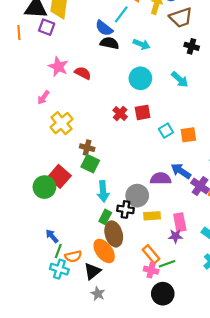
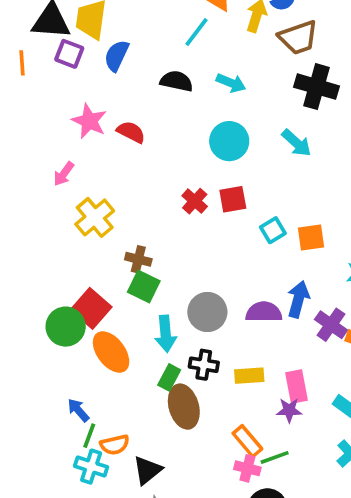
blue semicircle: (104, 28) -> (117, 56), moved, turned 78
black cross: (192, 46) -> (316, 87), size x1.6
blue arrow: (181, 171) -> (298, 299), turned 72
gray circle: (137, 196) -> (207, 312), moved
orange ellipse: (104, 251) -> (111, 352), moved

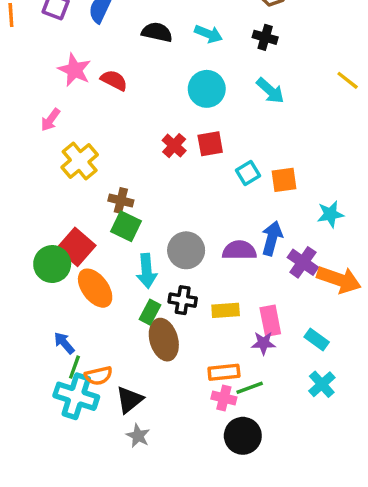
black cross: (316, 87) -> (265, 37), moved, size x0.6
orange rectangle: (247, 441) -> (224, 372), turned -56
cyan cross: (91, 467) -> (76, 396), size x1.4

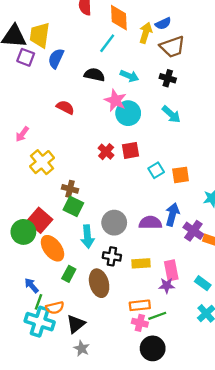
pink star: (74, 70) -> (115, 100), moved
green rectangle: (150, 312) -> (69, 274), moved

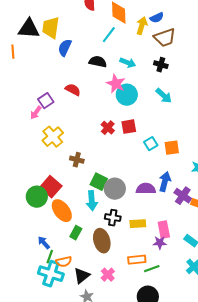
purple square: (26, 57) -> (46, 101), moved, turned 35
green square: (73, 206) -> (99, 182), moved
pink cross: (140, 323) -> (108, 275), moved, turned 32

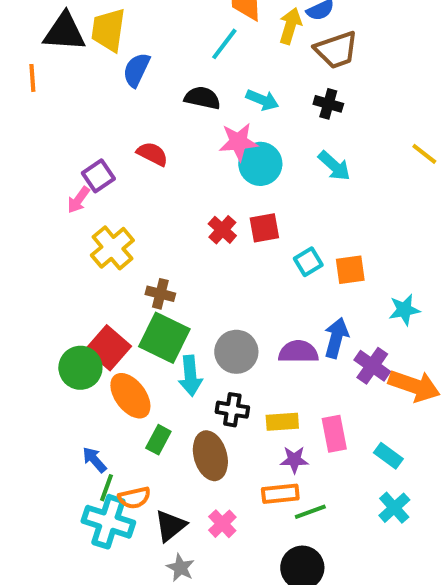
pink star: (116, 84) -> (238, 142), turned -30
green square: (99, 182) -> (164, 338), moved, size x1.4
purple star: (160, 243) -> (294, 460), moved

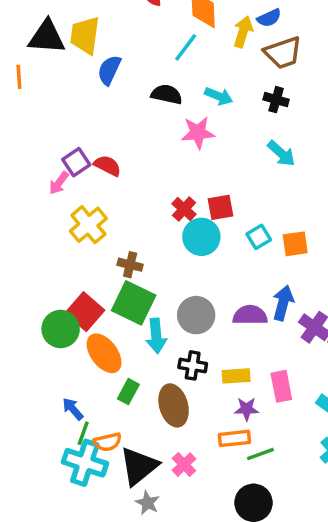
red semicircle: (152, 154) -> (108, 166), moved
cyan circle: (260, 164) -> (201, 237), moved
black triangle: (170, 526) -> (139, 466), size x1.4

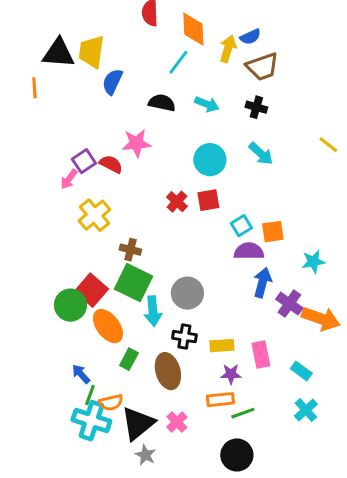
pink star: (198, 133) -> (136, 143), moved
cyan circle: (201, 237) -> (210, 160), moved
purple semicircle: (250, 315) -> (249, 251), moved

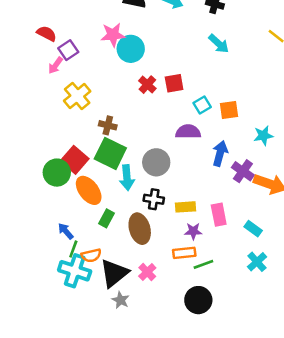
cyan circle: (210, 160) -> (131, 49), moved
red semicircle: (111, 164) -> (47, 34), moved
purple semicircle: (249, 251) -> (188, 132), moved

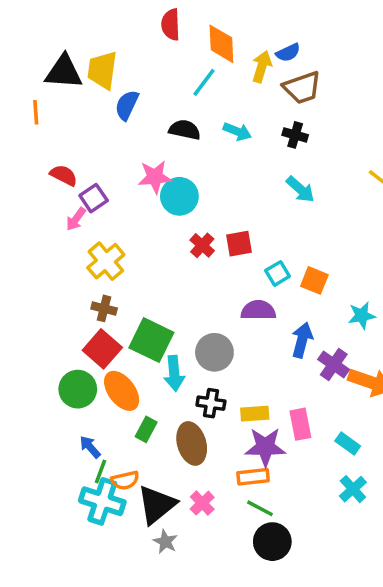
orange square: (229, 110) -> (314, 280), turned 30
brown cross: (108, 125) -> (104, 308), moved
green circle: (57, 173) -> (78, 389), moved
purple star: (193, 231) -> (265, 447), size x1.6
green line: (203, 264) -> (260, 508), moved, turned 48

